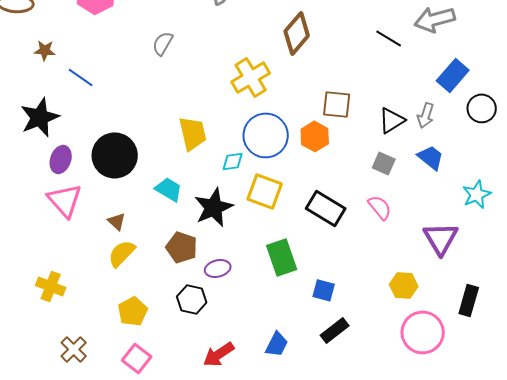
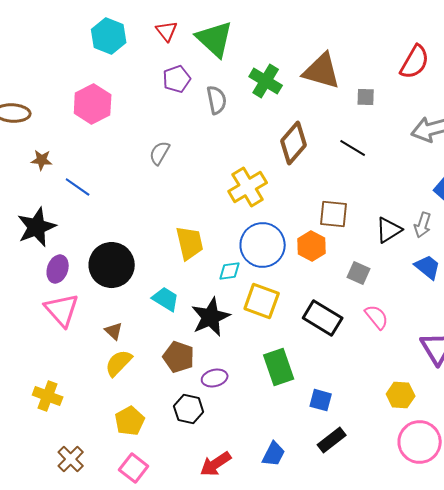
black line: (389, 38) -> (353, 148), moved
gray square: (384, 163) -> (359, 273), moved

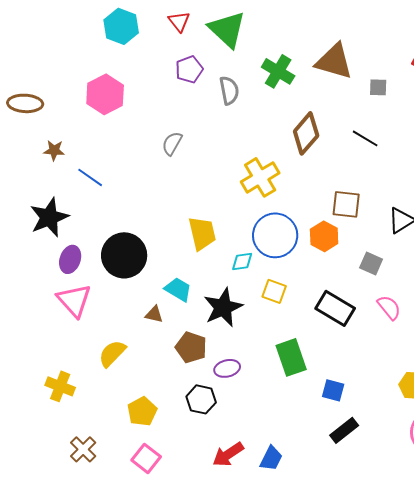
yellow square: (262, 301) -> (274, 291), size x0.7
brown triangle: (114, 331) -> (154, 314), moved, turned -30
yellow semicircle: (119, 363) -> (112, 353), moved
blue trapezoid: (274, 454) -> (271, 458), moved

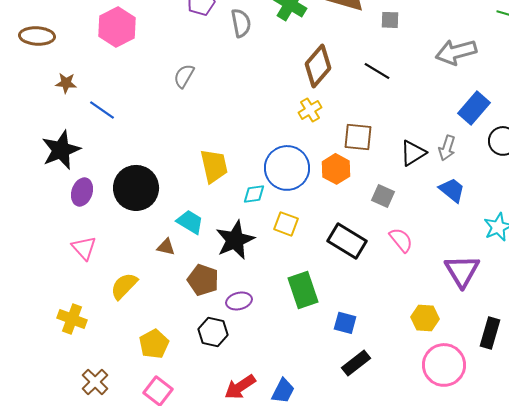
yellow cross: (260, 177) -> (310, 110), moved, size x0.6
pink triangle: (74, 300) -> (84, 248), moved, size x0.7

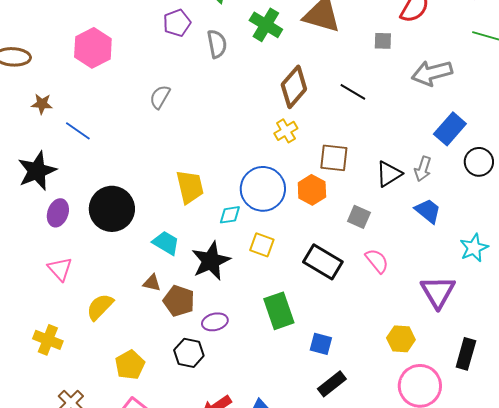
gray square: (390, 20) -> (383, 41), moved
brown triangle: (166, 247) -> (152, 283), moved

